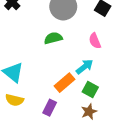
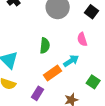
green semicircle: (53, 38) -> (45, 46), moved, turned 105
green square: (90, 90) -> (93, 82), moved

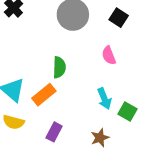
cyan arrow: (71, 61) -> (104, 99), moved, turned 105
orange rectangle: (52, 73) -> (44, 95), moved

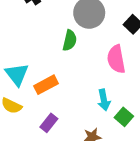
pink semicircle: (109, 55) -> (116, 59), size x1.5
green semicircle: (59, 67) -> (70, 40), moved

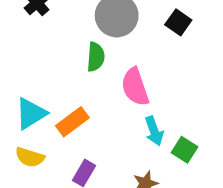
pink semicircle: (116, 59) -> (135, 87), moved
cyan triangle: (17, 74) -> (31, 114), turned 45

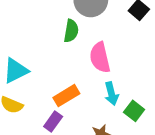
orange rectangle: (72, 122) -> (66, 96), moved

